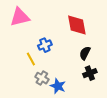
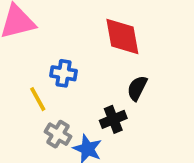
blue cross: (45, 45) -> (64, 73), turned 32
black cross: (90, 73) -> (113, 119), moved

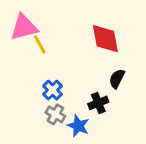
blue cross: (64, 73) -> (53, 90), moved, turned 36
yellow line: (38, 99) -> (40, 44), moved

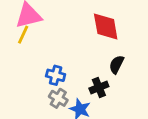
yellow line: (40, 44) -> (23, 35), moved, turned 54
blue cross: (53, 90) -> (56, 75), turned -30

